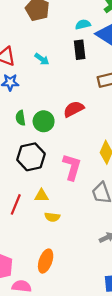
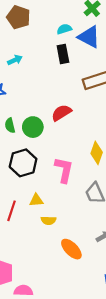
cyan arrow: (42, 59) -> (15, 60), moved, turned -56
orange ellipse: (46, 261) -> (71, 249), moved, turned -60

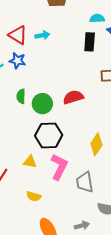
black hexagon: (23, 163) -> (49, 135), moved
pink L-shape: (64, 170) -> (59, 167), moved
yellow triangle: (36, 200) -> (30, 162), moved

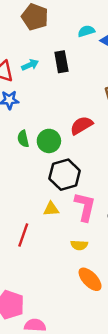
black rectangle: (90, 42) -> (61, 62), moved
yellow semicircle: (34, 196) -> (79, 245), moved

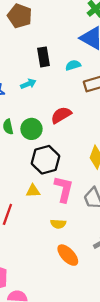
cyan semicircle: (86, 31) -> (73, 65), moved
cyan arrow: (30, 65) -> (28, 84), moved

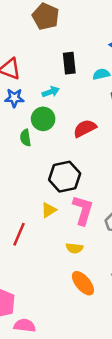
green circle: (31, 129) -> (43, 119), moved
yellow triangle: (33, 191) -> (49, 210), turned -32

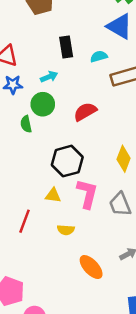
yellow triangle: (49, 210) -> (53, 195), turned 42
yellow semicircle: (74, 248) -> (66, 230), moved

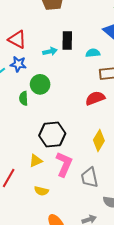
cyan arrow: (49, 77) -> (50, 51), moved
red semicircle: (85, 112) -> (95, 98), moved
yellow triangle: (53, 195) -> (36, 161), turned -40

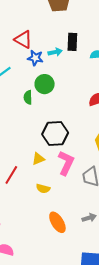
blue star: (18, 64) -> (35, 58), moved

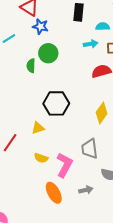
cyan arrow: (55, 52) -> (91, 44), moved
pink L-shape: (66, 163) -> (64, 165), moved

